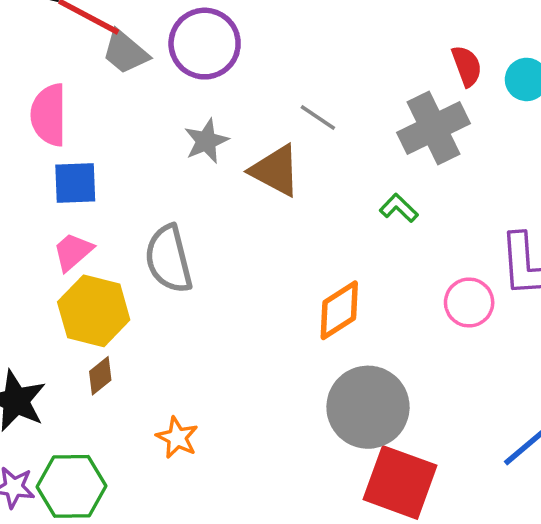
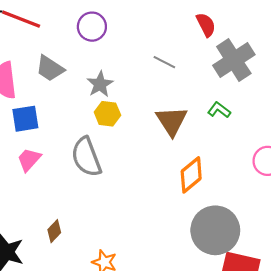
purple circle: (205, 44) -> (92, 27), size x0.7
gray trapezoid: (125, 52) -> (50, 68), moved
red semicircle: (467, 66) -> (206, 25), moved
brown triangle: (275, 170) -> (172, 121), moved, turned 36
yellow hexagon: (94, 311) -> (107, 114), moved, size x0.6

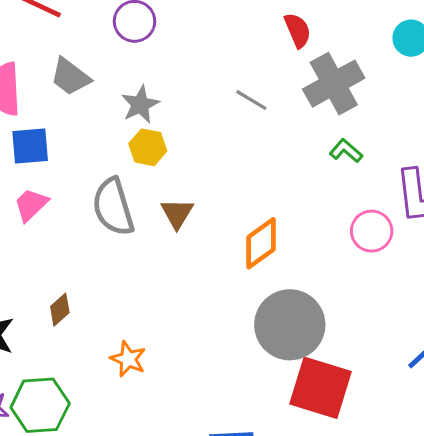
gray line: (164, 62) -> (251, 100), moved
green L-shape: (219, 110) -> (346, 151), moved
brown triangle: (172, 121) -> (177, 213), moved, size x0.7

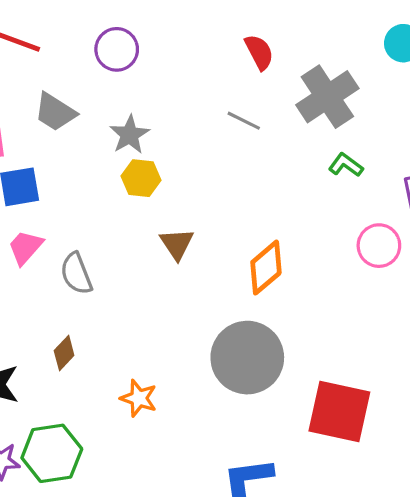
red semicircle: (298, 30) -> (259, 52), moved
gray semicircle: (113, 207) -> (76, 274), moved, size x0.7
gray circle: (290, 325) -> (247, 358), moved

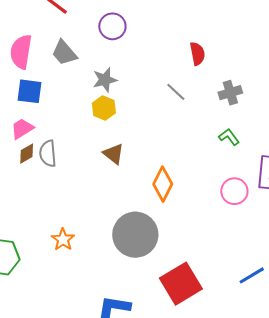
gray cross: (327, 97) -> (230, 93), size x0.6
brown triangle: (177, 244) -> (114, 154), turned -35
orange diamond: (266, 268) -> (163, 184), turned -40
brown diamond: (64, 353) -> (27, 154), moved
red square: (339, 411) -> (181, 284), turned 30

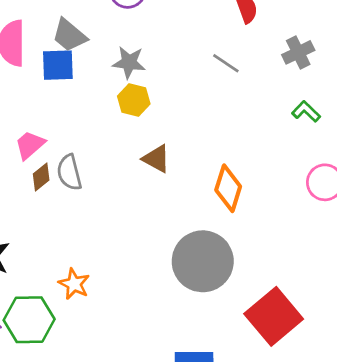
gray star: (105, 80) -> (129, 62), turned 30
blue square: (29, 91) -> (58, 65), moved
orange star: (63, 239) -> (74, 284), moved

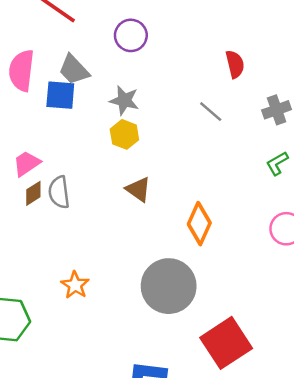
green L-shape: (306, 111) -> (277, 163), turned -80
orange star: (74, 284) -> (75, 285), moved

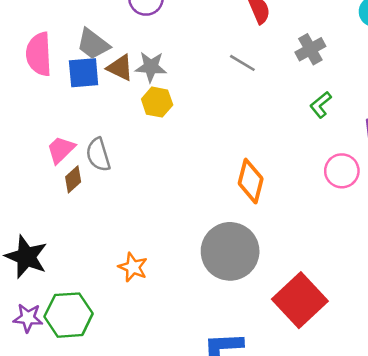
brown triangle: (138, 189) -> (120, 68), moved
gray semicircle: (59, 192) -> (98, 155), moved

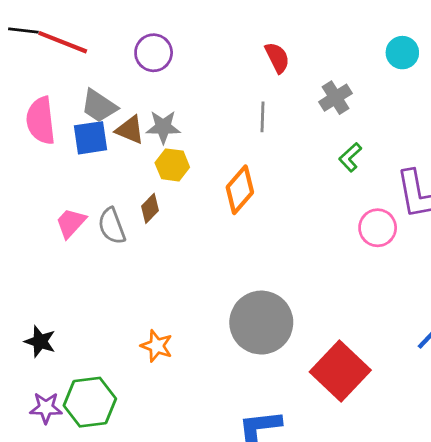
gray line: (242, 63) -> (263, 117), turned 64
brown diamond: (73, 179) -> (150, 208), moved
orange diamond: (251, 181) -> (240, 190), moved, turned 30
black star: (26, 257) -> (40, 341), size x0.7

